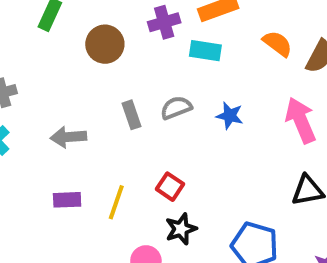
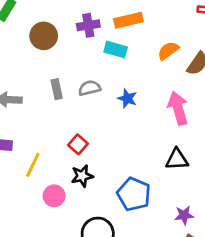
orange semicircle: (277, 44) -> (168, 51), turned -80
yellow line: (116, 202) -> (33, 165), moved

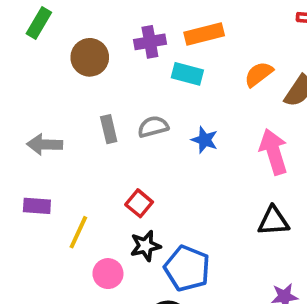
blue pentagon: (134, 194) -> (187, 268), moved

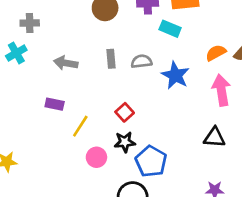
orange semicircle: (259, 74) -> (216, 53), moved
blue star: (205, 140) -> (175, 75), size x1.5

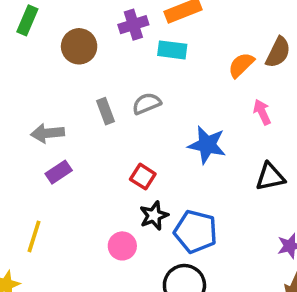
blue star: (175, 75) -> (207, 145), moved
pink arrow: (221, 90) -> (262, 112), size x0.6
purple rectangle: (55, 104) -> (59, 172), moved, turned -30
yellow line: (80, 126) -> (34, 236), moved

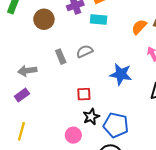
purple rectangle: (59, 172) -> (22, 95), moved
red square: (143, 177) -> (84, 94), turned -32

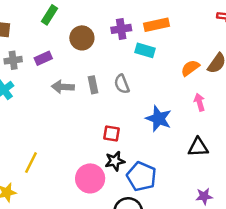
gray semicircle: (85, 51) -> (122, 84), turned -98
gray arrow: (27, 71) -> (63, 87), moved
purple rectangle: (22, 95) -> (43, 58), moved
pink circle: (73, 135) -> (90, 178), size x1.5

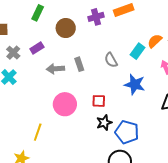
cyan rectangle: (145, 50) -> (137, 51), moved, turned -63
gray cross: (13, 60) -> (13, 53), turned -32
gray semicircle: (122, 84) -> (111, 60), moved
pink circle: (90, 178) -> (65, 104), moved

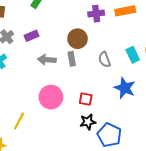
brown circle: (66, 28) -> (78, 39), moved
cyan rectangle: (137, 51) -> (133, 55), turned -70

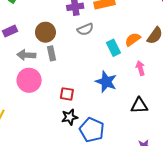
brown circle: (78, 39) -> (45, 32), moved
gray semicircle: (105, 60) -> (85, 29), moved, turned -91
pink circle: (51, 97) -> (29, 80), moved

